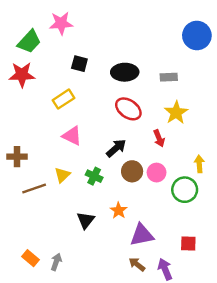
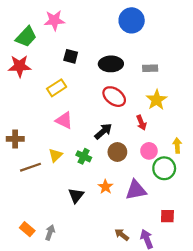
blue circle: (197, 35) -> (132, 20), moved
pink circle: (157, 173) -> (149, 151), moved
purple triangle: (142, 235) -> (136, 190), moved

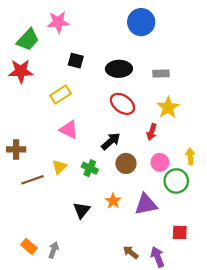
red arrow: (141, 123) -> (152, 132), turned 40

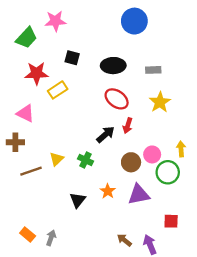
red star: (21, 71) -> (37, 73), moved
pink triangle: (69, 130) -> (25, 113), moved
red arrow: (152, 132) -> (128, 126), moved
brown circle: (126, 163) -> (131, 162), moved

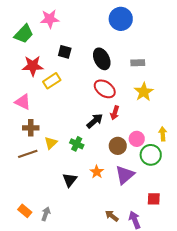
black ellipse: (113, 66) -> (102, 59), turned 65
brown cross: (15, 142) -> (31, 128), moved
purple triangle: (139, 195) -> (125, 175), turned -30

